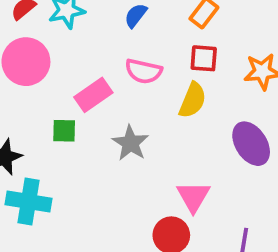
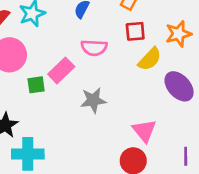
yellow semicircle: (193, 100) -> (150, 59), moved, turned 30
green square: (64, 131) -> (36, 85), moved
gray star: (130, 143) -> (93, 100), turned -30

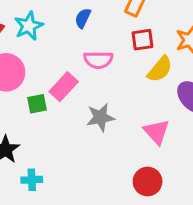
pink triangle: (144, 131) -> (157, 132), moved
cyan cross: (28, 154) -> (32, 180), size x0.6

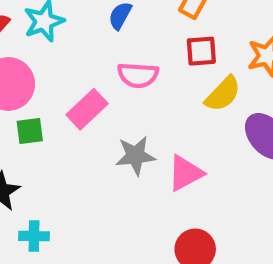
green square: (37, 104) -> (30, 131), moved
pink triangle: (157, 132) -> (185, 173), moved, turned 40

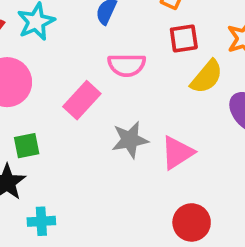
green square: (30, 131) -> (27, 146), moved

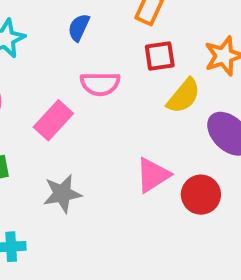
gray star: (130, 140) -> (62, 194), moved
red circle: (192, 222) -> (201, 195), moved

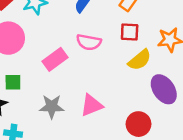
pink triangle: (153, 175) -> (92, 105), moved

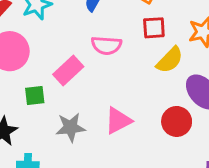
green square: (13, 82) -> (35, 96), moved
red circle: (139, 124) -> (177, 121), moved

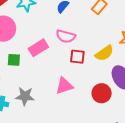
red square: (154, 28) -> (77, 57), moved
gray star: (70, 127) -> (25, 96), moved

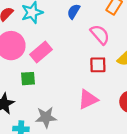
pink semicircle: (66, 36) -> (100, 35), moved, turned -138
pink rectangle: (38, 48) -> (41, 52), moved

